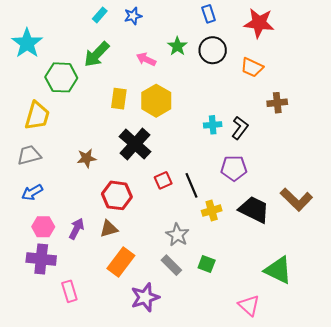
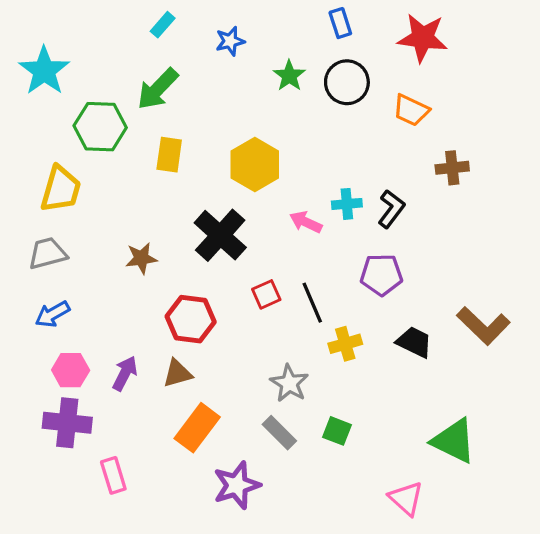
blue star: (133, 16) -> (230, 41), moved
pink arrow: (146, 59) -> (306, 222), moved
yellow rectangle: (119, 99) -> (169, 155), moved
black trapezoid: (254, 210) -> (414, 342), size x0.7

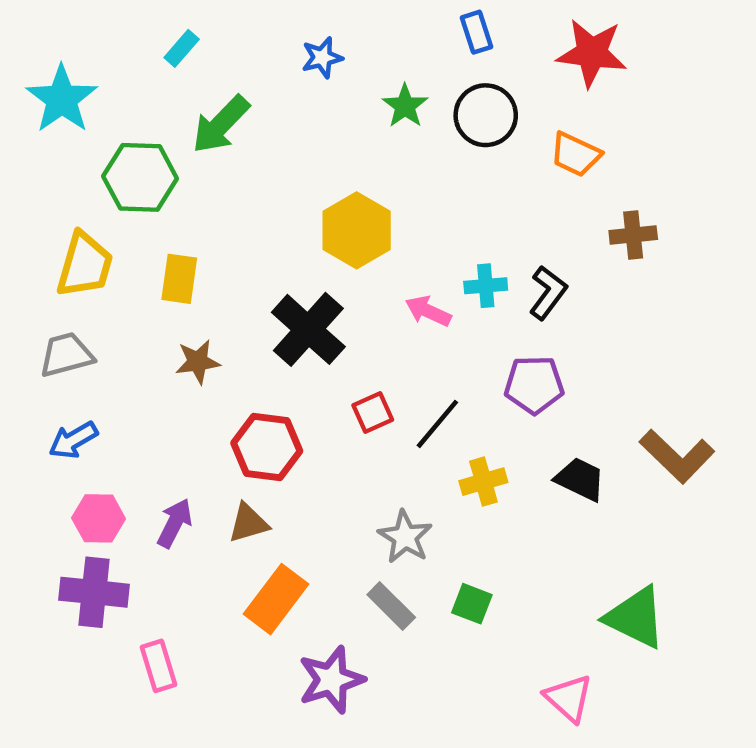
cyan rectangle: (163, 25) -> (182, 48), moved
yellow rectangle: (169, 155) -> (179, 279), moved
black line: (312, 303) -> (437, 424), turned 63

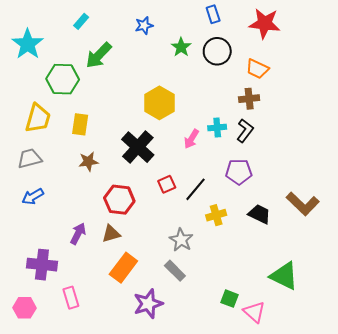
brown cross: (633, 235) -> (249, 99), moved
pink arrow: (428, 311) -> (191, 139), turned -84
pink hexagon: (99, 518) -> (24, 308), moved
green square: (472, 604) -> (230, 299), moved

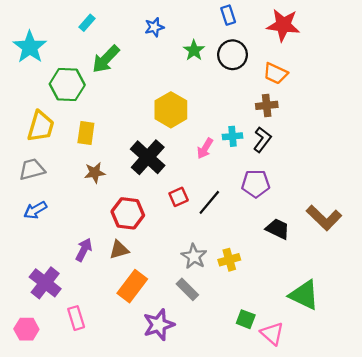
yellow cross: (216, 215) -> (229, 260), moved
purple cross: (42, 265) -> (45, 283), turned 32

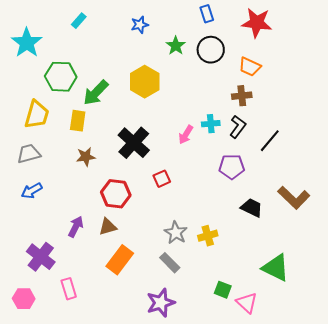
green arrow: (106, 59) -> (96, 93), moved
yellow hexagon: (171, 110) -> (145, 82), moved
black line: (209, 202) -> (270, 141), moved
purple star: (159, 325) -> (161, 303), moved

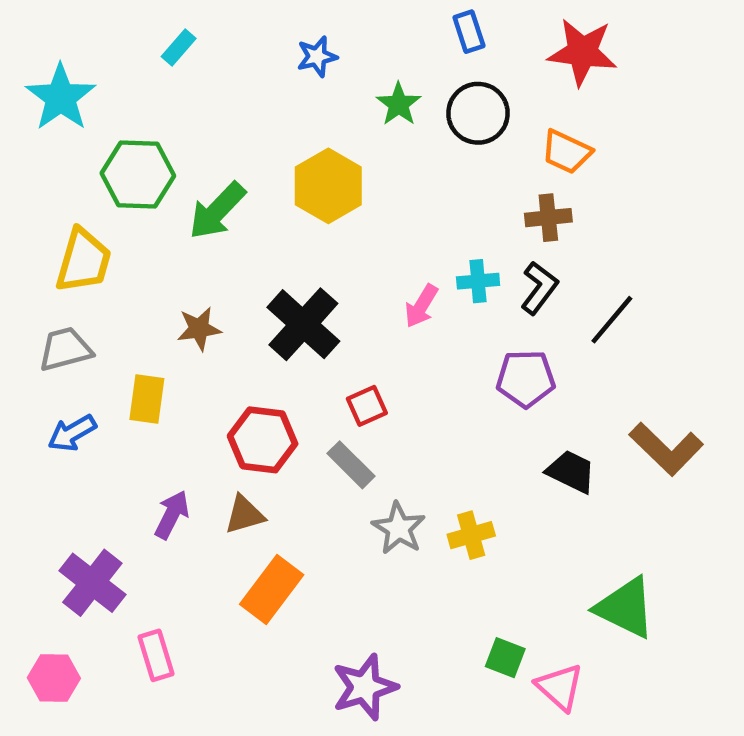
yellow rectangle: (78, 121) -> (147, 399), moved
brown star: (86, 157) -> (199, 329), moved
gray rectangle: (170, 263) -> (351, 465), moved

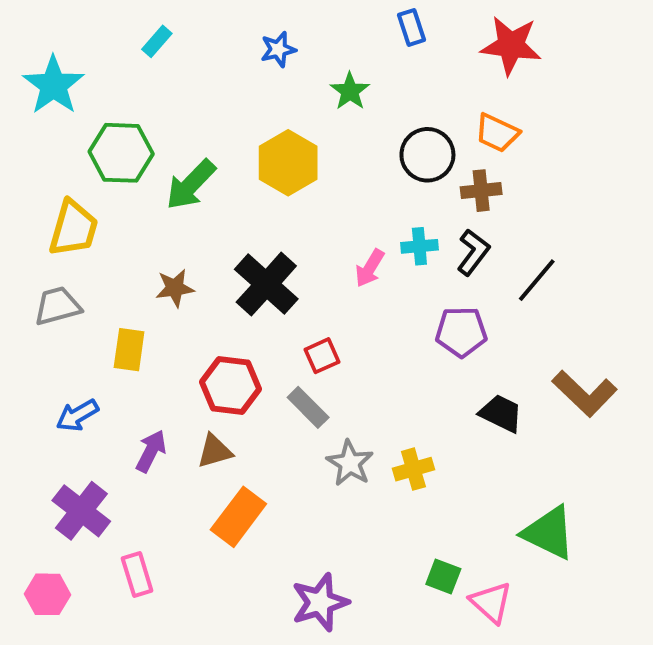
black circle: (478, 113) -> (427, 155), moved
blue arrow: (72, 433) -> (77, 415), moved

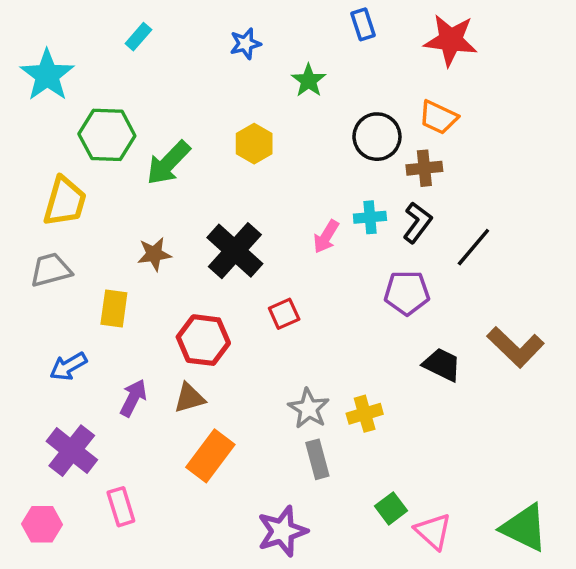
yellow hexagon: (288, 163) -> (254, 144), size x0.7
gray rectangle: (308, 407) -> (317, 459), moved, turned 30
green triangle: (549, 533) -> (524, 528), moved
green square: (443, 576) -> (391, 508), turned 32

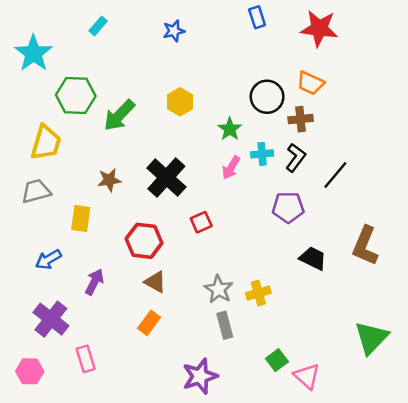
green star: (309, 80) -> (230, 129), moved
brown L-shape: (516, 347) -> (365, 246), turned 69
brown triangle: (189, 398) -> (155, 282), moved, turned 45
orange rectangle: (210, 456) -> (149, 323), size x0.7
green triangle: (524, 528) -> (371, 338), moved, turned 48

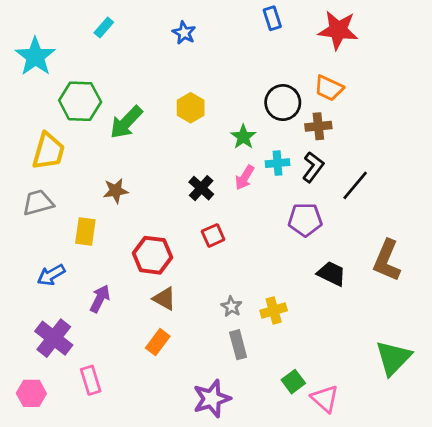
blue star: (174, 31) -> (184, 33), turned -30
black cross: (166, 178) -> (201, 188), moved, size x0.6
gray star: (219, 289) -> (231, 307), size x0.7

